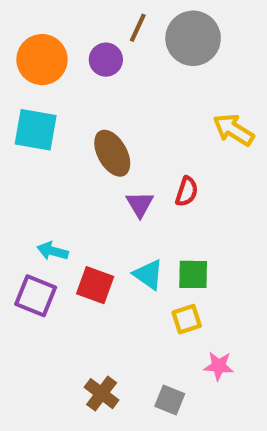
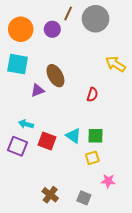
purple triangle: (140, 204) -> (38, 90), moved, turned 40

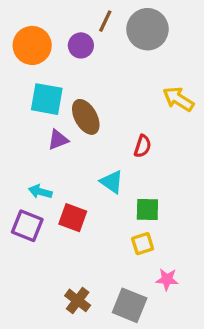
cyan square: (18, 64) -> (47, 99), moved
cyan triangle: (73, 136) -> (112, 182), moved
gray square: (84, 198) -> (130, 305), size x1.5

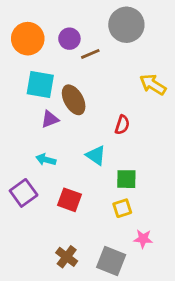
brown line: (105, 21) -> (90, 54), moved, turned 42
cyan arrow: (40, 192) -> (46, 160), moved
red square: (73, 218) -> (69, 200), moved
purple square: (27, 226) -> (24, 193), turned 32

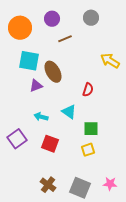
gray circle: (126, 25) -> (91, 18), size x0.6
purple circle: (69, 39) -> (52, 19), moved
cyan arrow: (46, 160) -> (41, 117), moved
pink star: (143, 239) -> (110, 184), moved

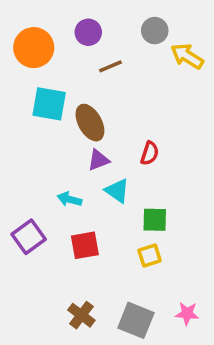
yellow arrow: (110, 61) -> (187, 56), moved
purple triangle: (36, 86) -> (98, 160), moved
red square: (50, 144) -> (85, 245), turned -30

